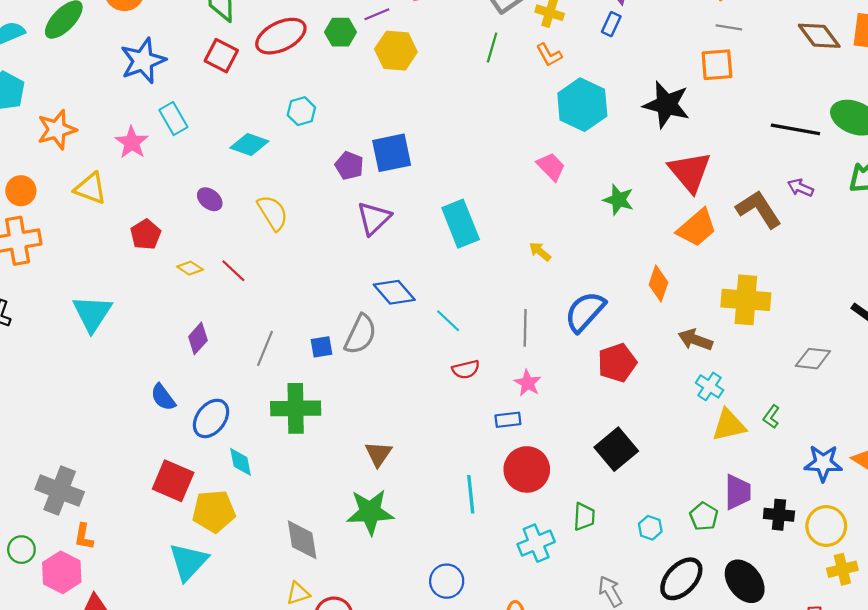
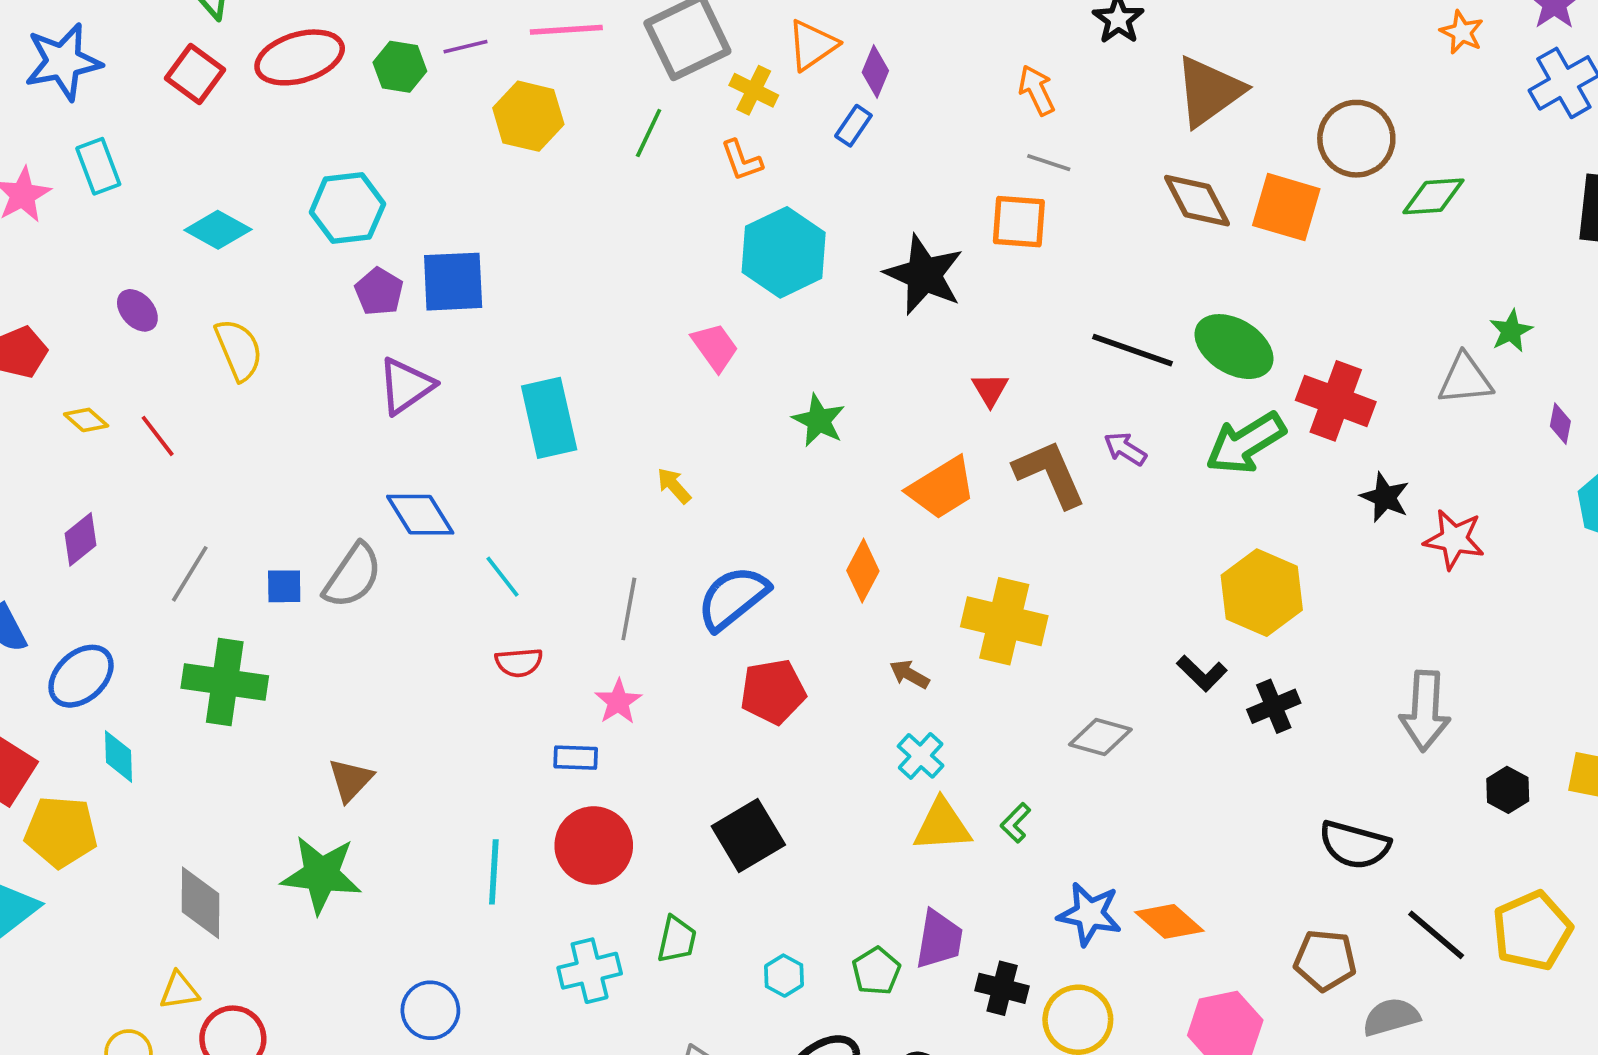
yellow hexagon: (396, 51) -> (528, 116), moved
cyan hexagon: (301, 111) -> (347, 208), moved, size x1.5
red triangle: (690, 172) -> (990, 389), moved, size x0.5
brown arrow: (695, 340) -> (909, 674), size x0.7

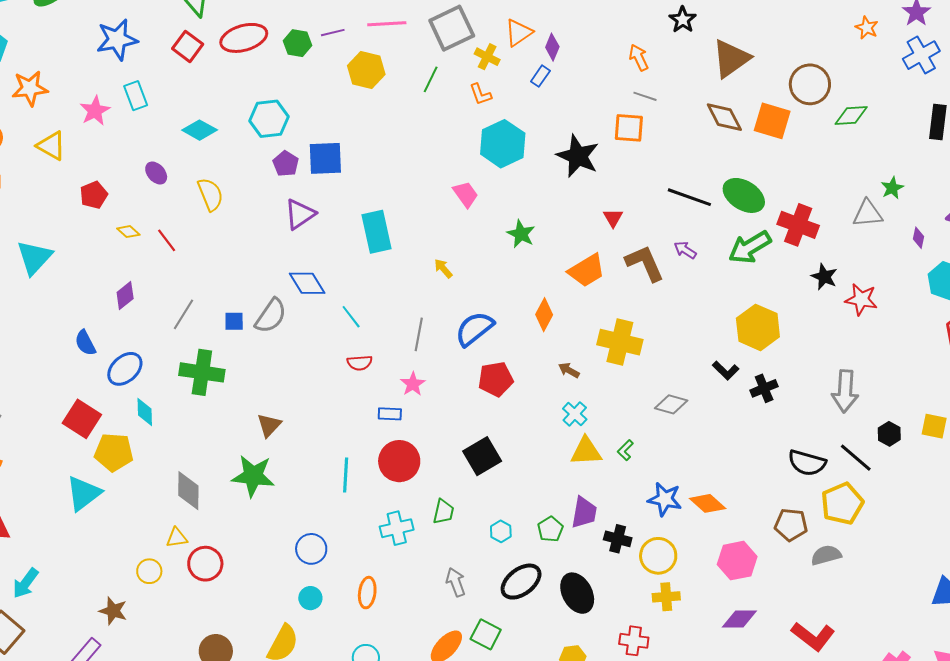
yellow pentagon: (1532, 931) -> (842, 504), moved
black line: (1436, 935) -> (856, 458), moved

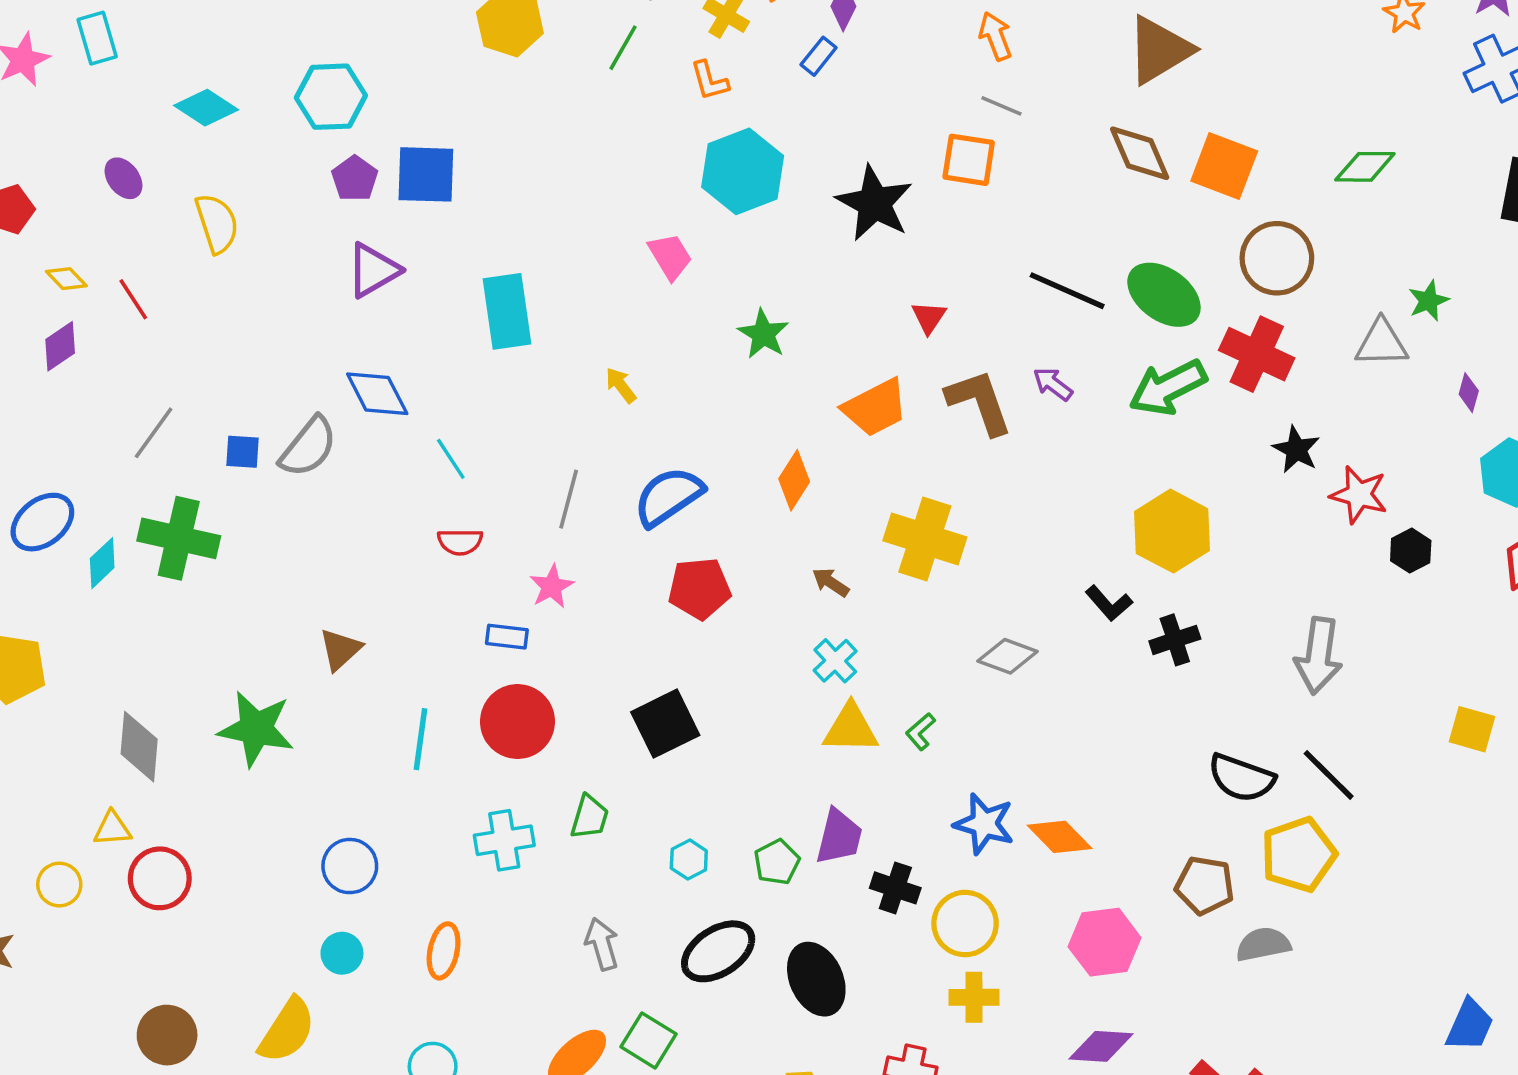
brown circle: (810, 84) -> (1277, 258), moved
purple diamond: (125, 296) -> (60, 346), moved
cyan diamond: (145, 412) -> (102, 563), moved, turned 44
brown triangle: (269, 425) -> (340, 649), moved
black hexagon: (889, 434) -> (1411, 551), moved

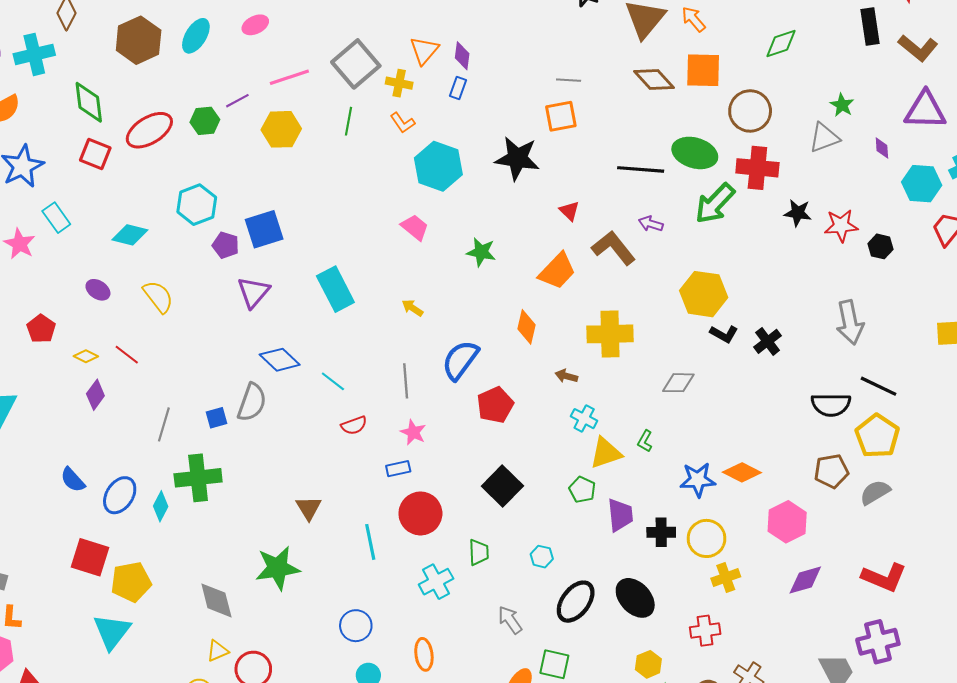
orange arrow: (995, 36) -> (694, 19), moved
yellow hexagon: (1172, 531) -> (704, 294), moved
green pentagon: (777, 862) -> (582, 490), moved

